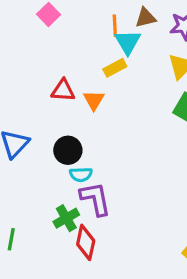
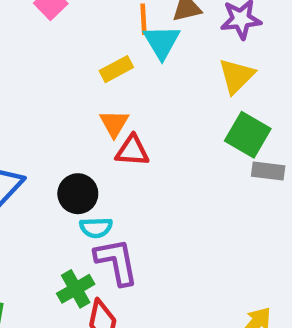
yellow rectangle: (115, 68) -> (116, 69), moved
red triangle: (63, 90) -> (132, 151), moved

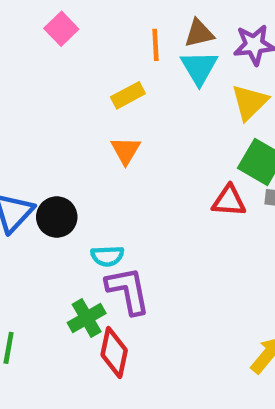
cyan triangle: (162, 42) -> (199, 68), moved
red triangle: (132, 151) -> (229, 201), moved
black circle: (78, 194) -> (57, 217), moved

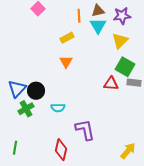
purple L-shape: (128, 290) -> (85, 130), moved
green cross: (87, 318) -> (26, 109), moved

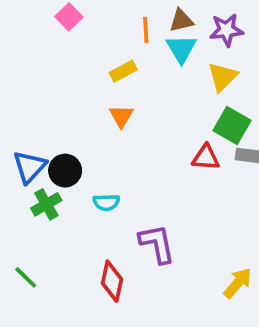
green line: (15, 148) -> (26, 277), turned -56

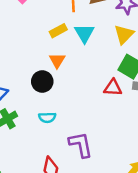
cyan triangle: (181, 49) -> (84, 33), moved
black circle: (65, 171) -> (42, 81), moved

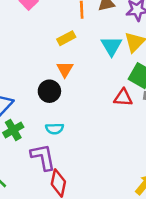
cyan triangle: (84, 33) -> (111, 46), moved
purple L-shape: (81, 145) -> (43, 157), moved

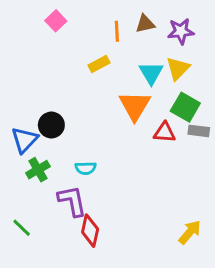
orange triangle: (65, 69) -> (135, 106), moved, size x1.6
black circle: (49, 91) -> (51, 125), moved

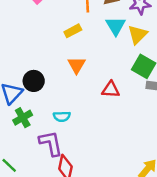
cyan triangle: (151, 73) -> (116, 26), moved
orange triangle: (135, 106) -> (76, 65), moved, size x0.7
red triangle: (164, 132) -> (111, 90), moved

